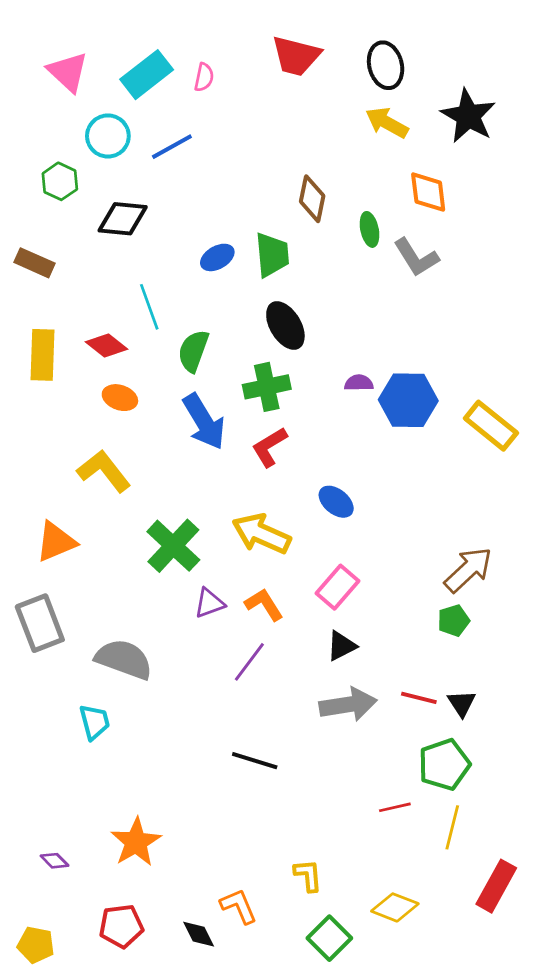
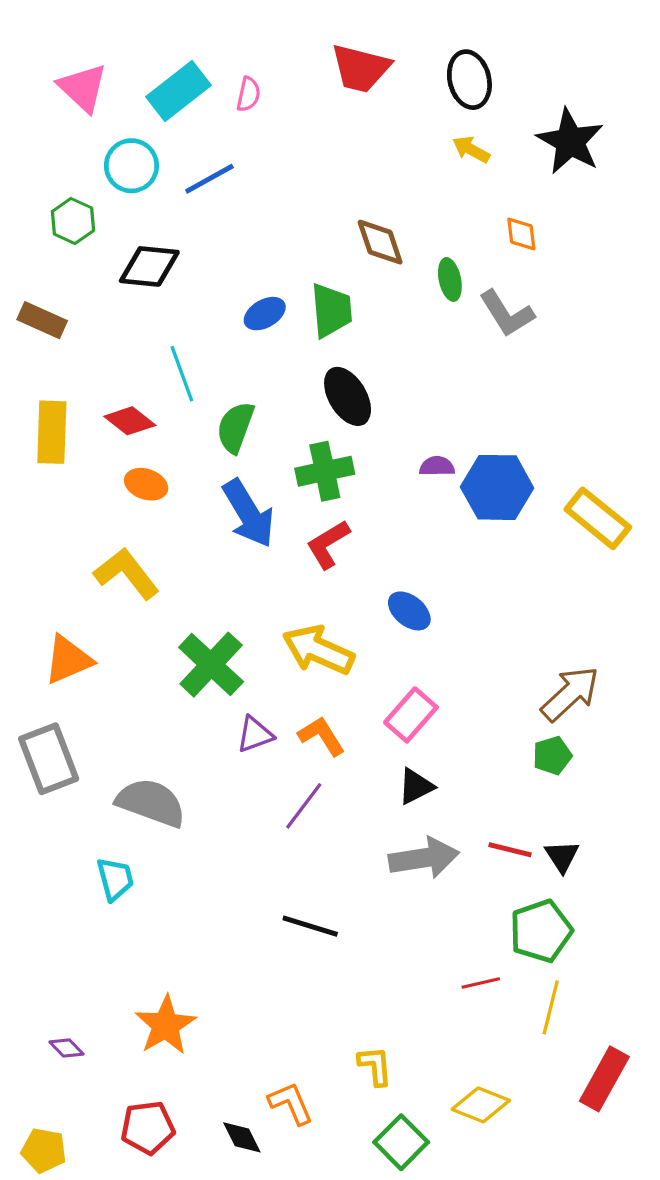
yellow arrow: (387, 123) -> (471, 149), size x0.7
orange diamond: (428, 192) -> (521, 234), size x0.7
brown diamond: (312, 199) -> (380, 242), turned -30

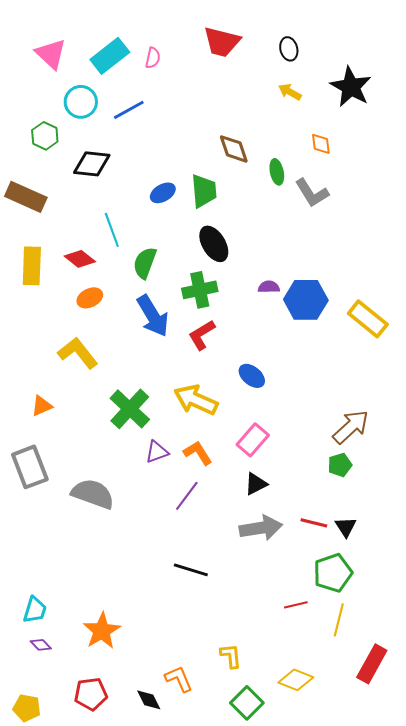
black ellipse: (469, 80) -> (289, 49), size x0.7
brown rectangle: (42, 320) -> (26, 197), size x1.4
orange ellipse: (146, 484) -> (90, 298), turned -45
orange triangle: (68, 660) -> (42, 406), size x0.7
cyan trapezoid: (115, 879) -> (35, 610), moved, turned 32

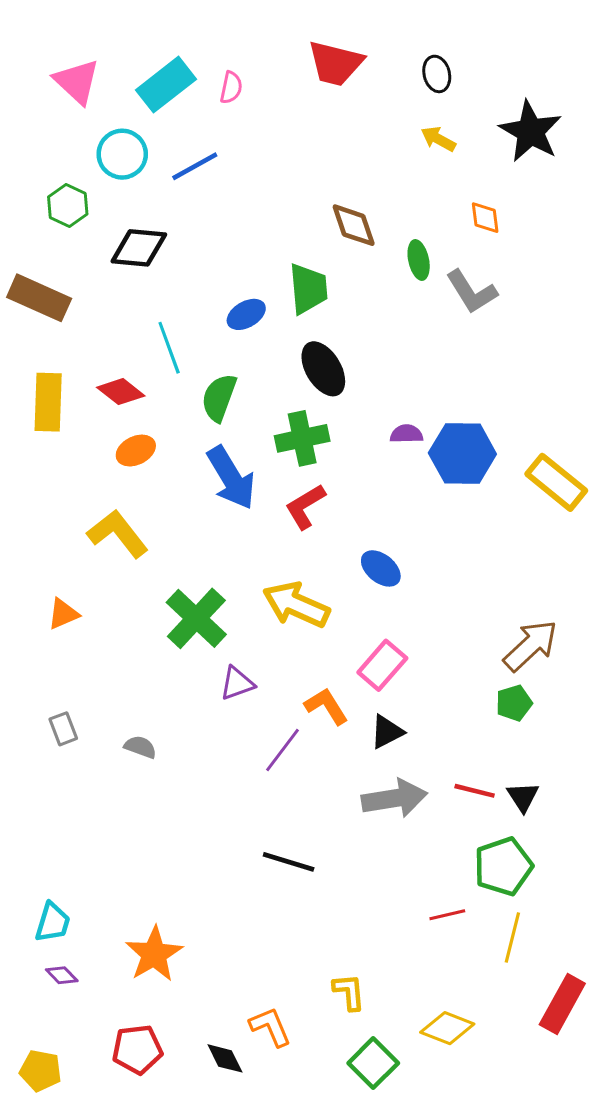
blue ellipse: (163, 193) -> (246, 314), moved
orange L-shape: (198, 453) -> (326, 706), moved
gray rectangle: (30, 467) -> (63, 729), moved, size x0.5
gray semicircle: (93, 494) -> (140, 747), size x0.5

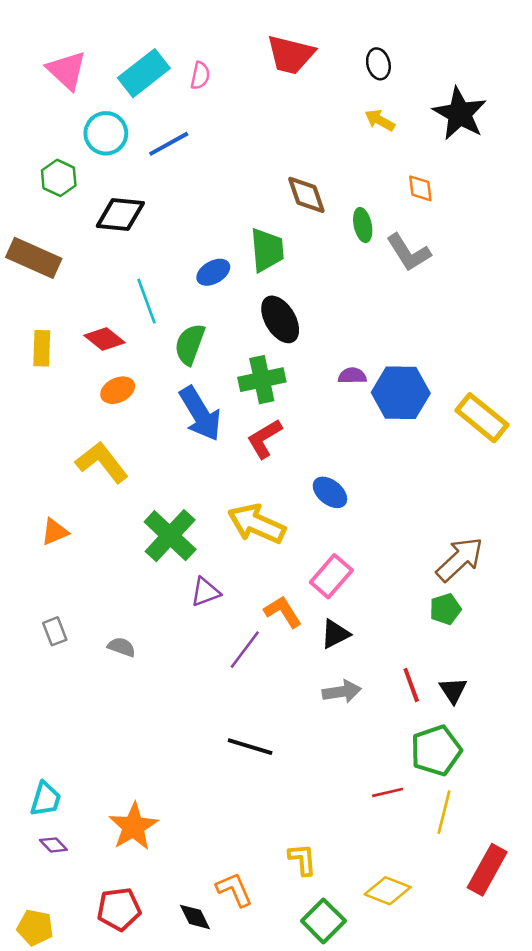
yellow rectangle: (48, 402) -> (42, 348), size x0.7
red line: (475, 791) -> (411, 685), turned 56
gray arrow: (394, 798) -> (342, 692), size x0.7

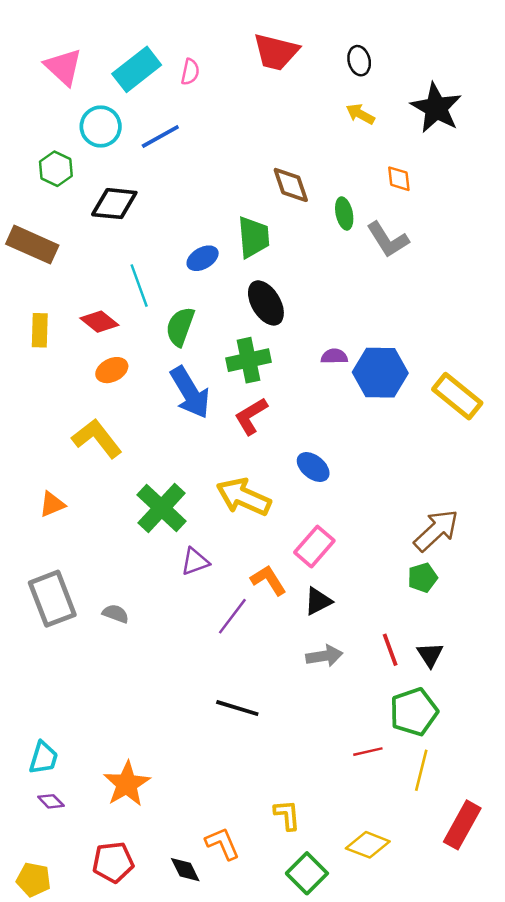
gray rectangle: (55, 631) -> (52, 599), size x2.0

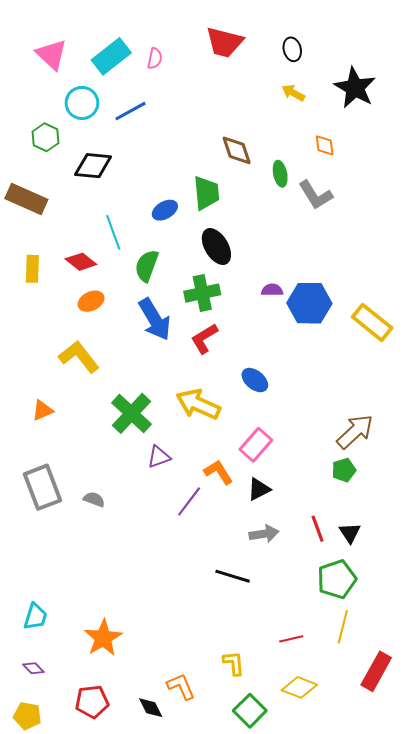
black line: (237, 708) -> (233, 576), moved
red line: (368, 752) -> (291, 639), moved
purple diamond: (51, 801) -> (33, 668), moved

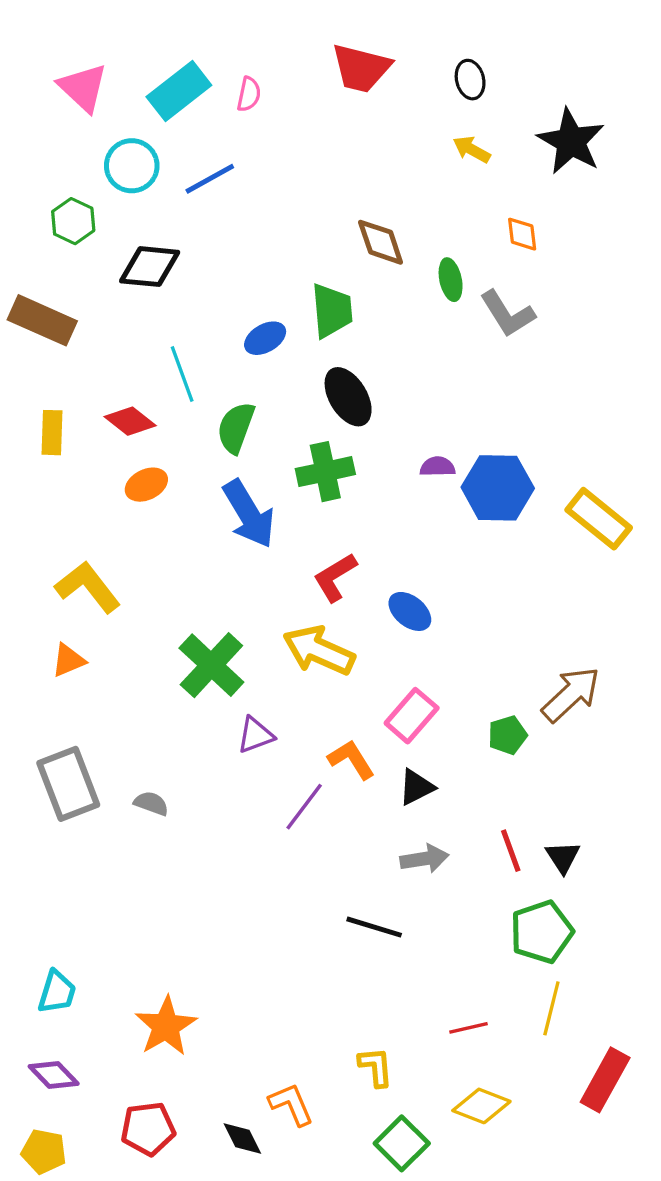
red L-shape: (204, 339) -> (335, 577), moved
yellow L-shape: (79, 357) -> (88, 587), moved
green pentagon: (344, 470) -> (507, 735), moved
purple diamond: (33, 668) -> (54, 1075), size x1.4

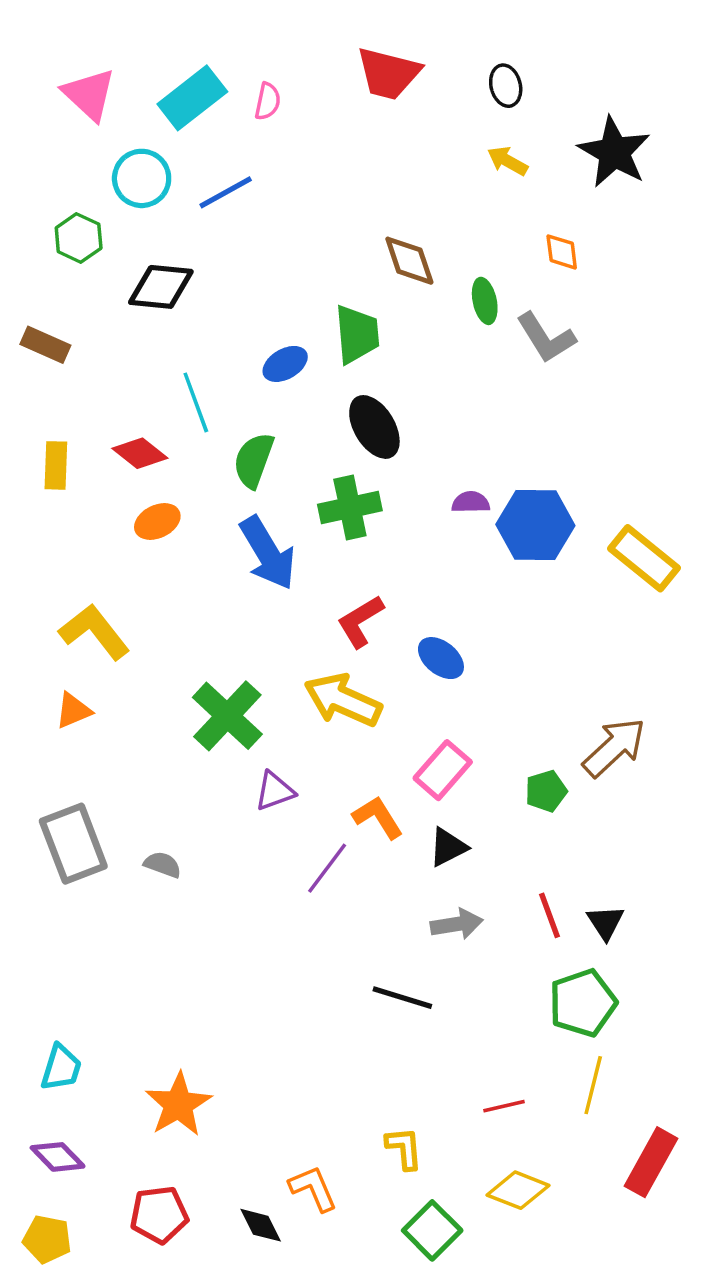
brown rectangle: (42, 320) -> (45, 345), size x0.7

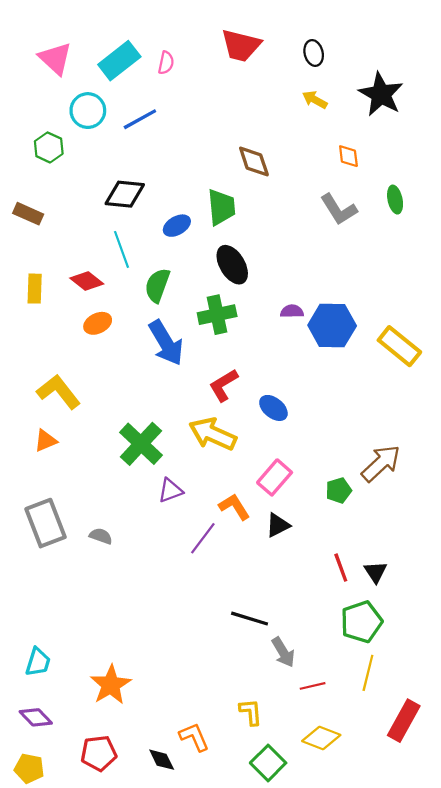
black diamond: (161, 287) -> (125, 194), moved
green ellipse: (485, 301) -> (395, 200), moved
gray arrow: (457, 924) -> (283, 652), moved, turned 68

